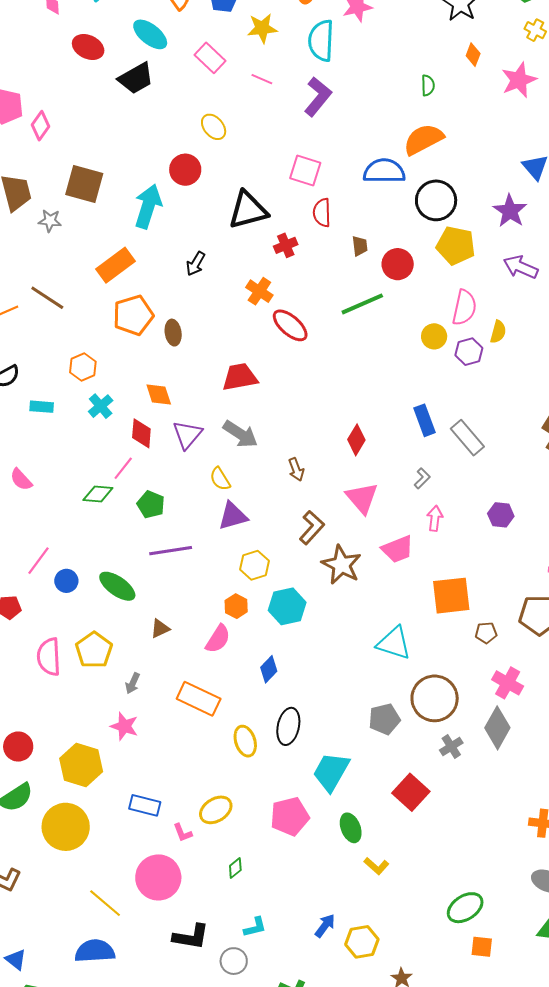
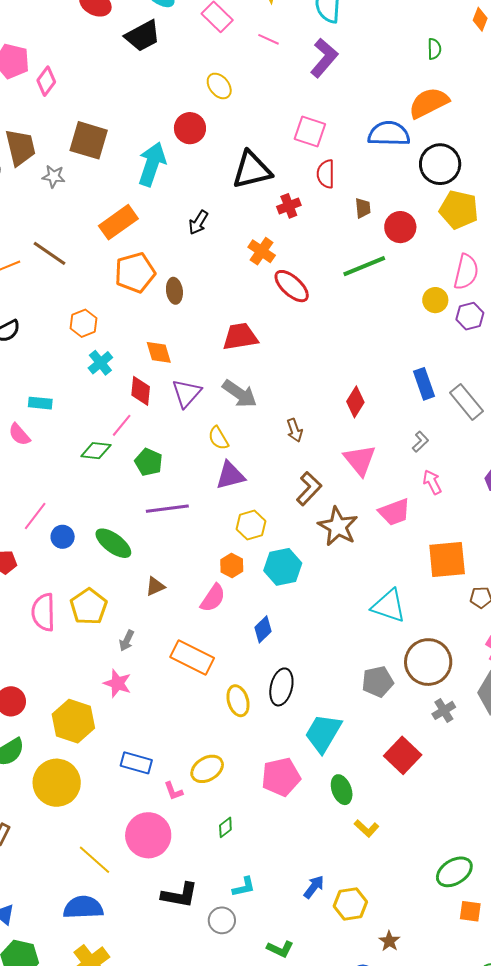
cyan rectangle: (42, 407) -> (40, 403), moved
pink arrow: (435, 518) -> (432, 482), turned -35

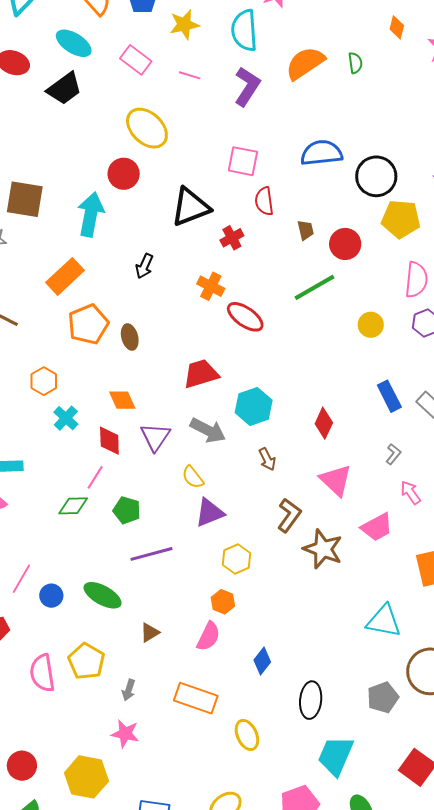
yellow ellipse: (219, 86) -> (147, 128), size x1.6
orange semicircle: (429, 103) -> (305, 63), moved
yellow circle: (435, 300) -> (371, 325), moved
cyan hexagon: (283, 567) -> (254, 406), moved
black ellipse: (281, 687) -> (311, 700), moved

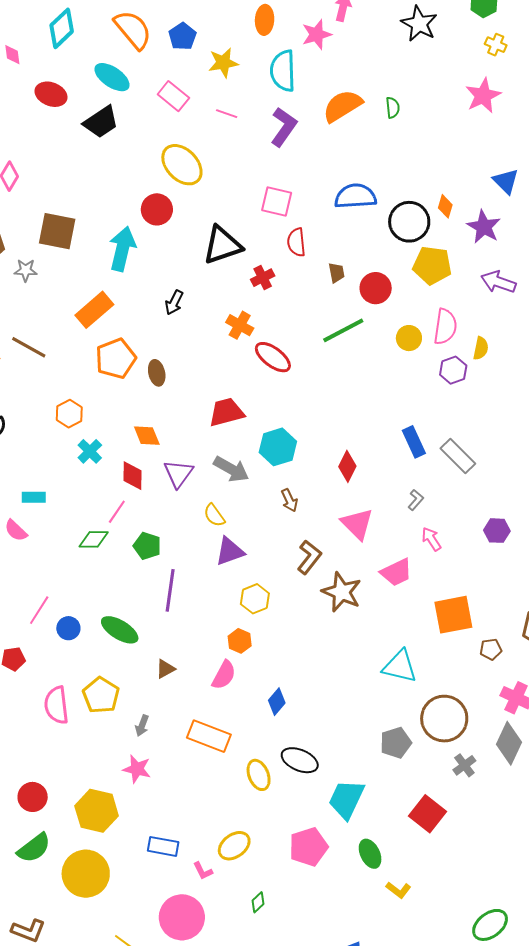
orange diamond: (397, 27) -> (445, 206), moved
yellow circle: (371, 325) -> (409, 338), moved
purple line: (151, 554) -> (170, 590), turned -69
black ellipse: (311, 700) -> (300, 760), moved, turned -75

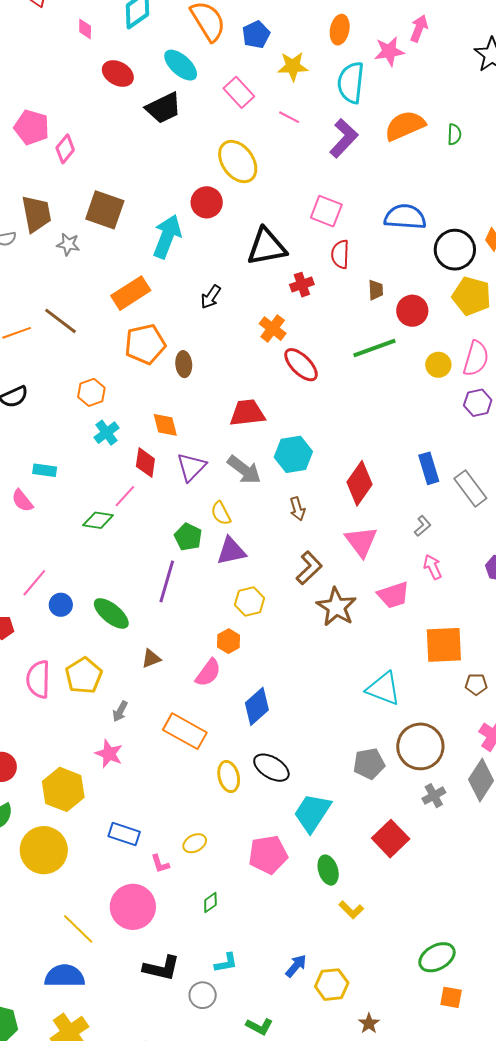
red diamond: (347, 466) -> (359, 483), size x1.4
green pentagon: (147, 546) -> (188, 537), moved
blue diamond: (277, 702) -> (257, 706), size x1.4
yellow ellipse: (234, 846) -> (195, 843), size x0.7

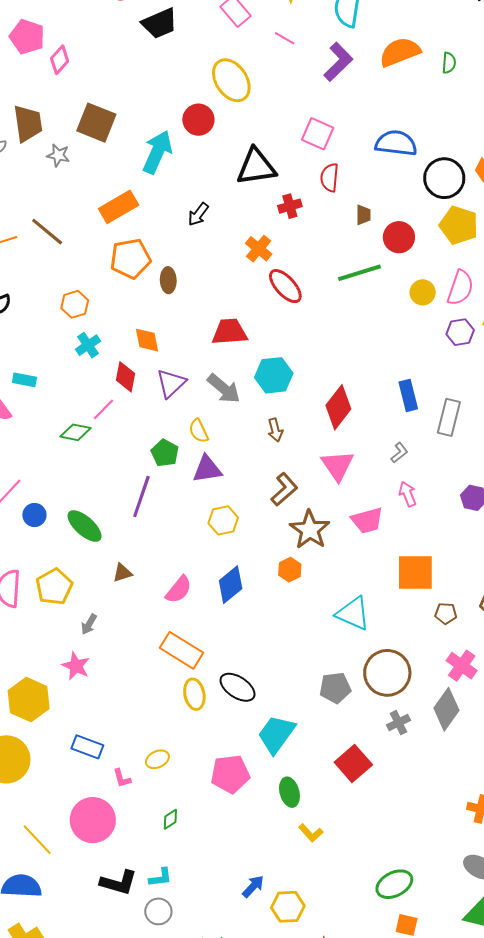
gray rectangle: (470, 488) -> (449, 417), turned 48
orange hexagon: (229, 641) -> (290, 570), moved
blue diamond: (257, 706) -> (231, 585), moved
orange rectangle: (185, 731) -> (181, 650), moved
cyan L-shape: (226, 963) -> (160, 877), moved

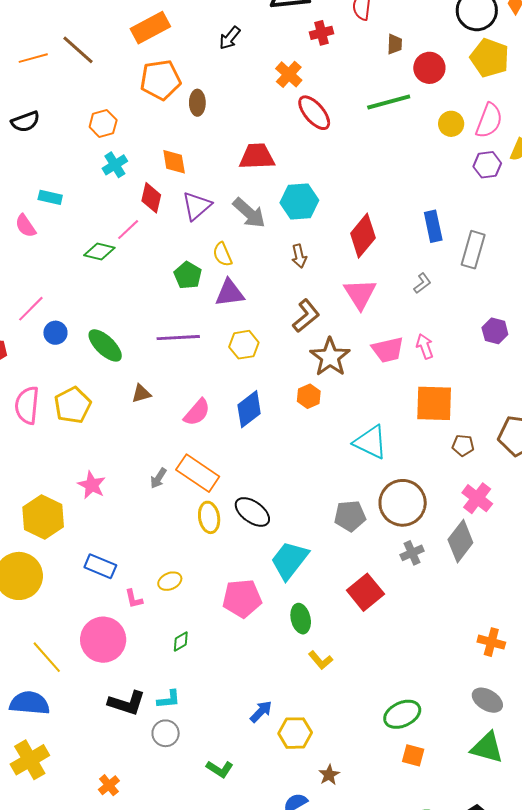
pink arrow: (408, 494) -> (425, 346), moved
purple line: (141, 497) -> (178, 338), moved, turned 66
gray arrow: (89, 624) -> (158, 478), moved

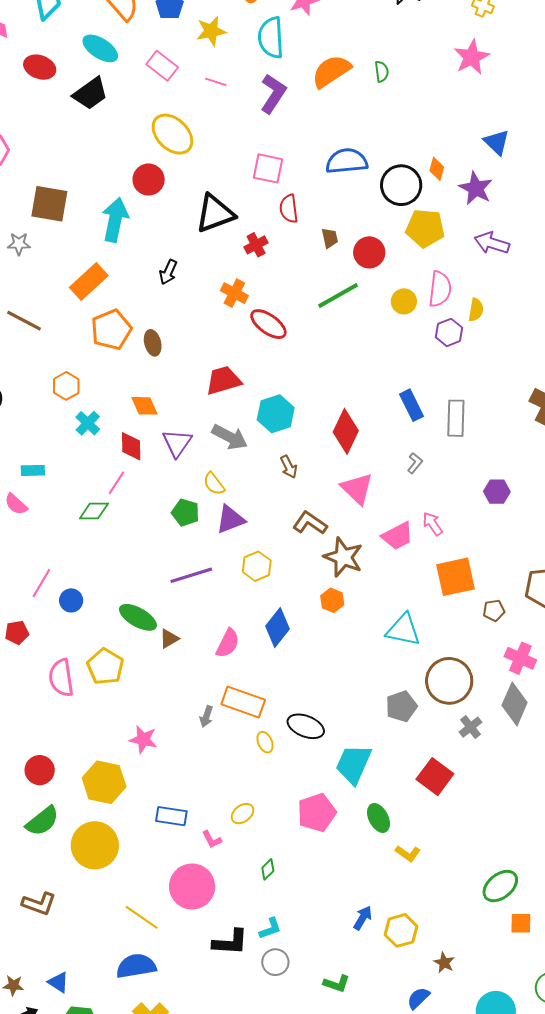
brown L-shape: (306, 316) -> (310, 523), turned -92
green ellipse: (105, 345) -> (138, 617), moved
yellow ellipse: (209, 517) -> (265, 742), size x0.7

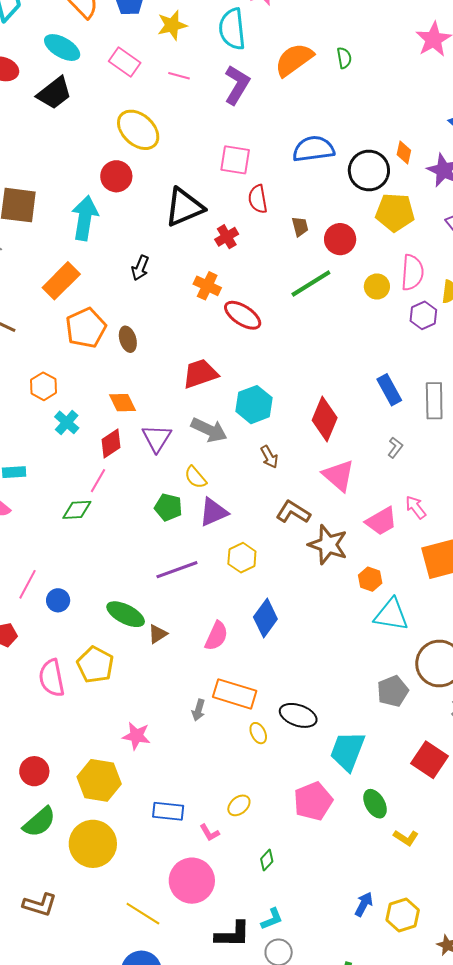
red diamond: (131, 446) -> (111, 444), turned 60
orange hexagon: (332, 600) -> (370, 579), moved

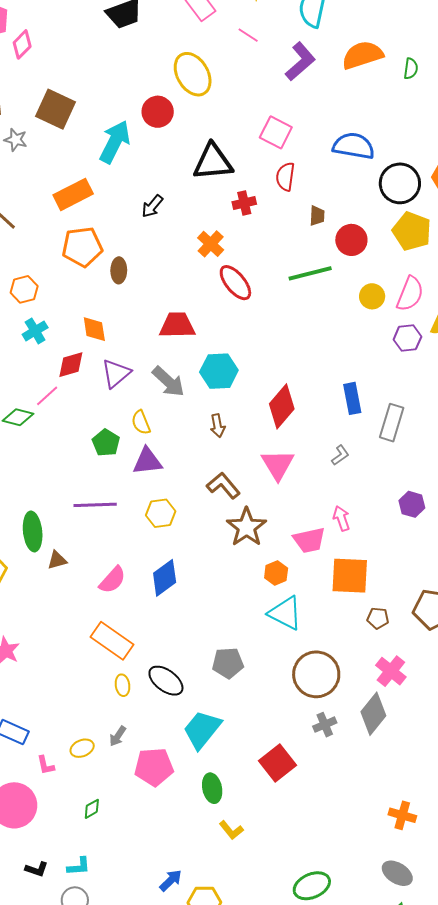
pink trapezoid: (381, 521) -> (309, 540), moved
green ellipse: (126, 614) -> (33, 531), turned 39
gray pentagon: (393, 691) -> (228, 663), moved
gray arrow: (198, 710) -> (118, 736), moved
black L-shape: (233, 934) -> (37, 869), size x0.6

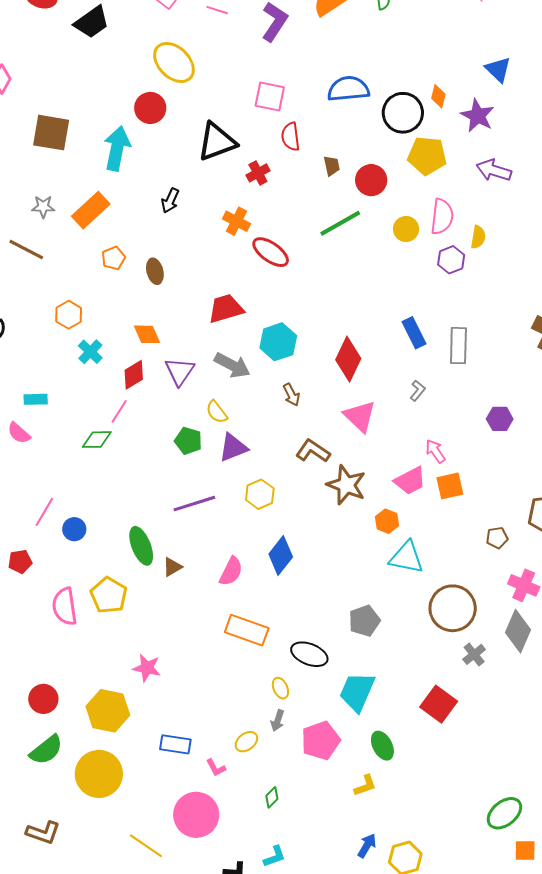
gray star: (16, 140) -> (43, 207), moved
orange pentagon: (82, 247) -> (113, 258), size x0.6
orange square: (350, 576) -> (450, 486), moved, size x0.7
yellow ellipse: (122, 685) -> (280, 688), moved
yellow L-shape: (231, 830) -> (365, 785), moved, turned -55

